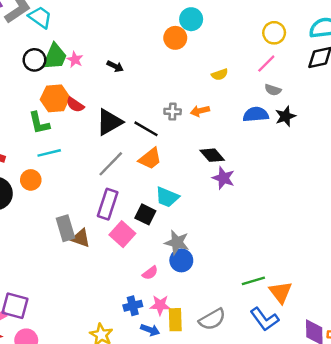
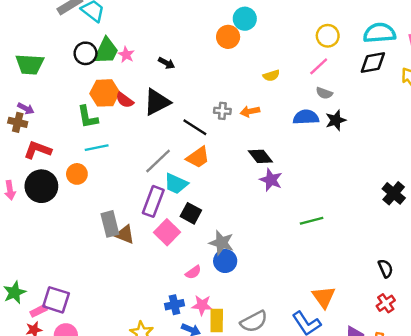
black triangle: (109, 122) -> (157, 102), moved
cyan trapezoid: (167, 197) -> (176, 184), moved
green line: (253, 281) -> (312, 221), moved

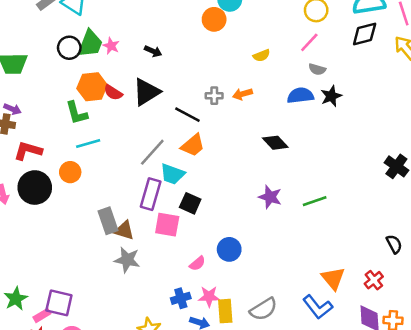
black diamond: (260, 156) -> (275, 143), moved
purple star: (271, 180) -> (270, 197), moved
pink square: (167, 232) -> (167, 225), turned -30
gray star: (221, 243) -> (127, 260), moved
red cross: (386, 303) -> (374, 280), moved

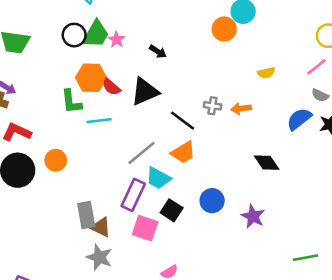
blue semicircle: (300, 95) -> (299, 119), turned -40
cyan line: (88, 143) -> (99, 121), moved
green line: (315, 201) -> (305, 258), moved
blue circle: (229, 249) -> (212, 201), moved

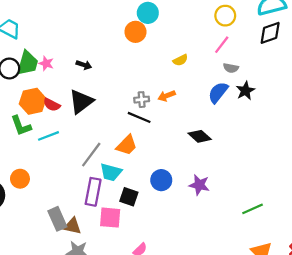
black line: (183, 121) -> (139, 117), moved

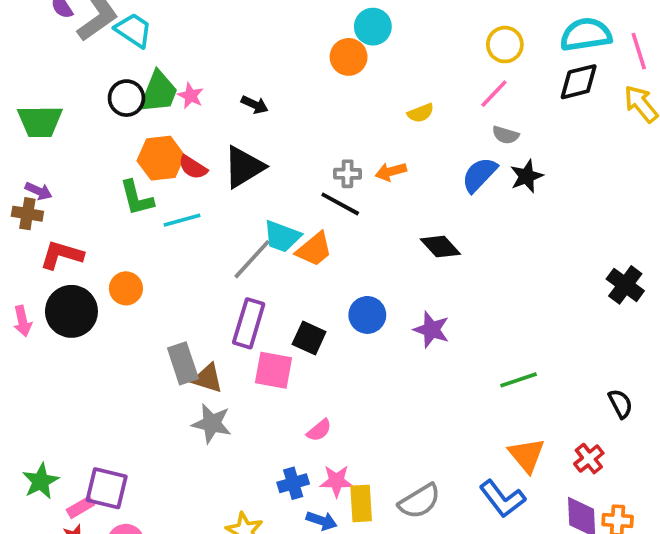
cyan trapezoid: (111, 172) -> (282, 236), moved

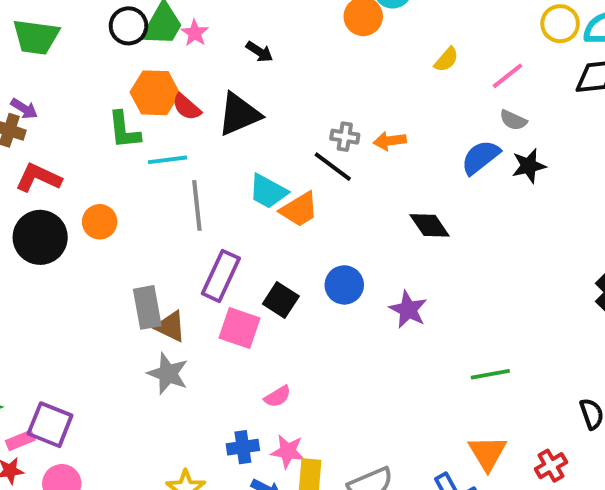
yellow circle: (505, 45) -> (560, 24), moved
yellow semicircle: (421, 113) -> (446, 60), moved, turned -36
gray line: (252, 259) -> (197, 205), moved, turned -57

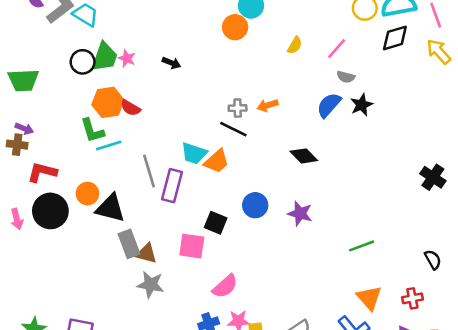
black triangle: (239, 114) -> (110, 208), moved, turned 48
cyan line: (167, 160) -> (109, 146), moved
purple rectangle: (221, 276) -> (172, 186), moved
pink semicircle: (278, 397) -> (225, 286), size x1.5
red cross: (551, 466) -> (412, 298), turned 30

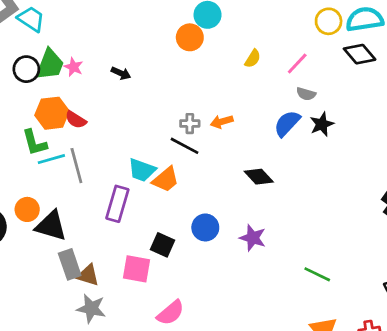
black diamond: (395, 38) -> (360, 54), turned 64
gray line: (149, 171) -> (76, 166), moved
green line: (362, 246) -> (317, 274), turned 45

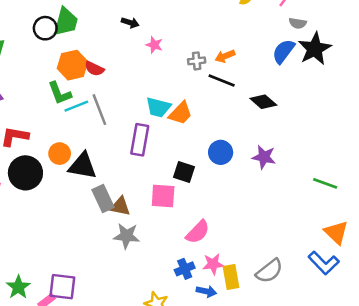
pink star: (74, 67) -> (154, 45), moved
black star: (322, 124) -> (315, 49), size x1.5
black line: (185, 146) -> (222, 80), moved

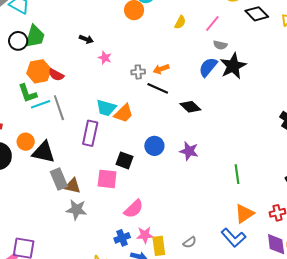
green line: (325, 183) -> (237, 174), turned 60
orange triangle: (336, 232) -> (244, 214), turned 40
gray semicircle: (269, 271) -> (190, 242), size x0.6

